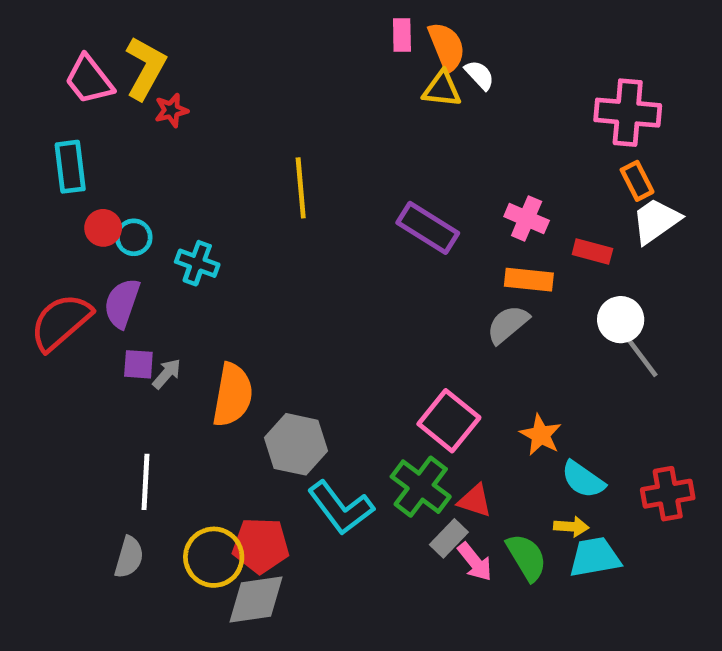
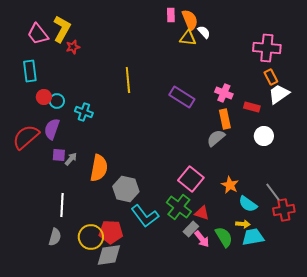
orange rectangle: (529, 280) -> (225, 119), turned 72
gray line: (642, 357) -> (273, 192), moved

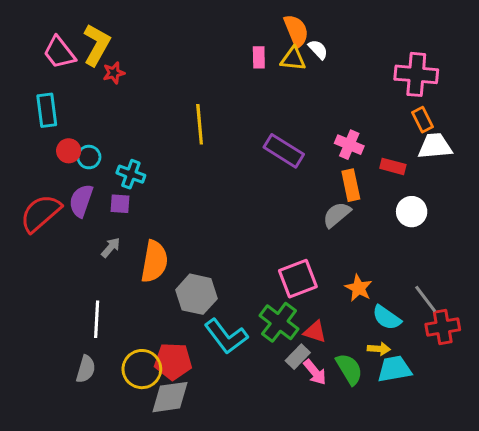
pink rectangle: (171, 15) -> (259, 57), moved
white trapezoid: (279, 94) -> (435, 146), turned 30
purple square: (59, 155) -> (120, 204), moved
pink square: (191, 179) -> (298, 279), turned 30

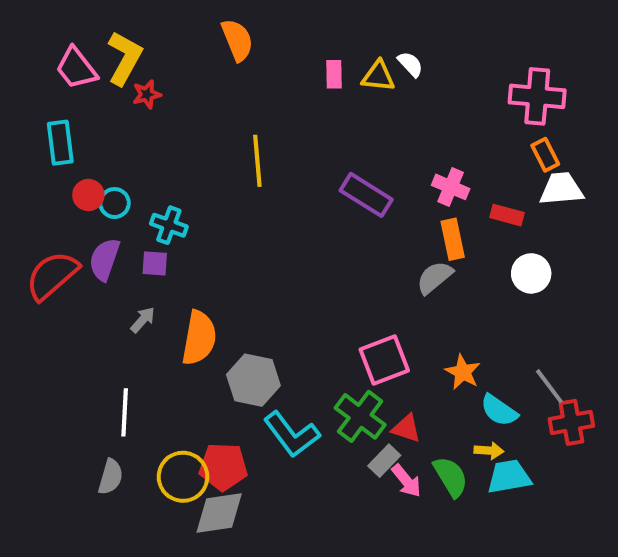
orange semicircle: (296, 31) -> (237, 40), moved

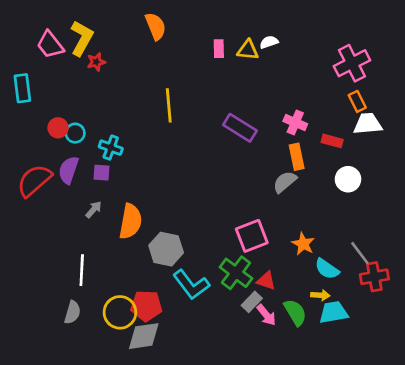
white semicircle: (410, 64) -> (269, 42), turned -66
pink cross: (537, 96) -> (352, 63), turned -32
cyan rectangle: (60, 143) -> (22, 88), moved

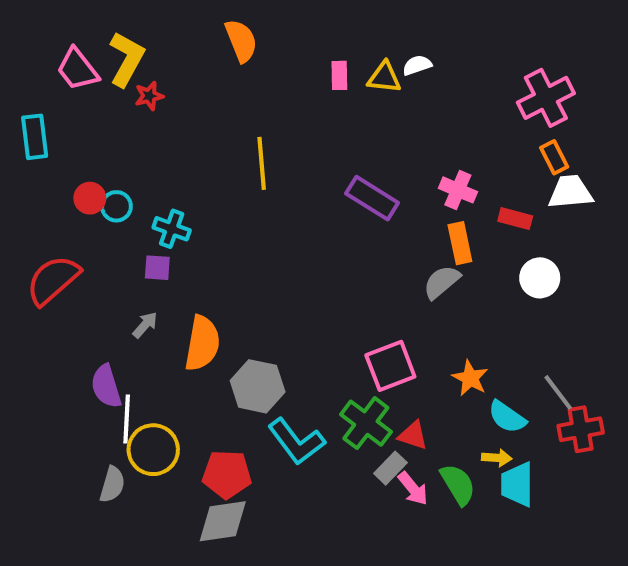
purple semicircle: (69, 170) -> (106, 386), moved, turned -36
yellow circle: (120, 312) -> (153, 450), moved
cyan trapezoid: (334, 312) -> (517, 484), turned -80

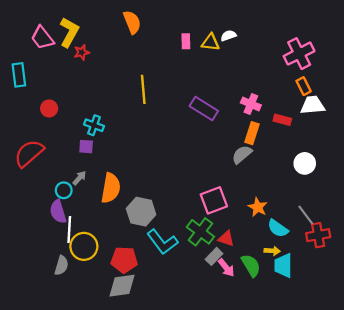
cyan circle: (116, 206) -> (64, 190), moved
orange rectangle: (460, 243) -> (252, 133), turned 30
white circle: (540, 278) -> (305, 163), moved

